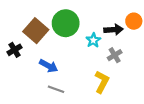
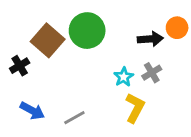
cyan star: (93, 40) -> (124, 77), moved
blue arrow: (49, 66) -> (32, 111), moved
gray line: (56, 89) -> (74, 118), turned -49

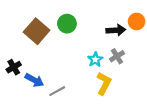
green circle: (87, 31) -> (67, 24), size x0.7
black cross: (20, 66) -> (14, 67), moved
blue arrow: (32, 111) -> (34, 80), moved

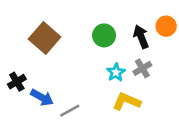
green circle: (67, 24) -> (104, 35), moved
black arrow: (116, 30) -> (141, 37), turned -108
yellow L-shape: (104, 83) -> (126, 101), turned -95

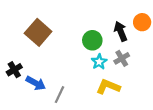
green circle: (104, 35) -> (92, 40), moved
gray line: (70, 111) -> (60, 95), turned -36

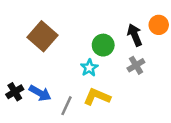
cyan star: (99, 62) -> (89, 68), moved
black cross: (14, 70) -> (15, 92), moved
yellow L-shape: (108, 87) -> (97, 97), moved

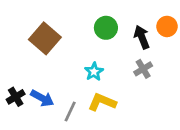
green circle: (103, 45) -> (106, 28), moved

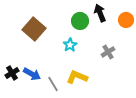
black arrow: (142, 37) -> (100, 13), moved
cyan star: (94, 72) -> (70, 45), moved
gray line: (70, 111) -> (53, 84), turned -56

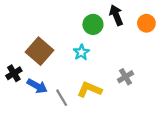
brown square: (34, 29) -> (39, 51), moved
gray cross: (108, 52) -> (126, 77), moved
black cross: (12, 73) -> (14, 73), moved

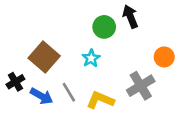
orange circle: (146, 23) -> (164, 57), moved
gray cross: (126, 77) -> (141, 86), size x1.5
gray line: (62, 98) -> (69, 92), moved

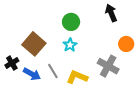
black arrow: (130, 16) -> (111, 13), moved
green circle: (104, 27) -> (71, 22), moved
gray cross: (141, 86) -> (108, 66), turned -30

